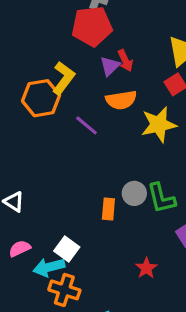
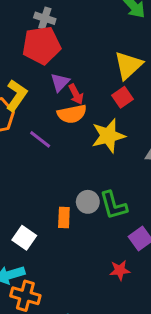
red arrow: (125, 61) -> (76, 94), moved
white square: (67, 249) -> (24, 238), moved
red star: (146, 268) -> (120, 270), moved, turned 30

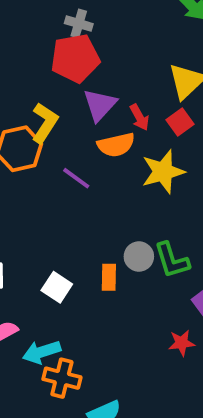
purple triangle: (60, 82) -> (100, 105), size x1.4
red arrow: (76, 94) -> (139, 117), moved
white square: (24, 238) -> (57, 287), moved

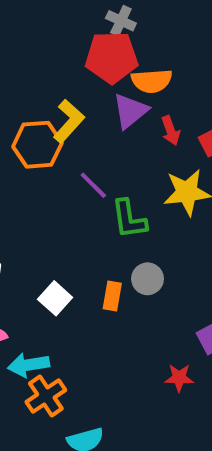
orange semicircle: (116, 145) -> (152, 81), moved
green L-shape: (172, 260) -> (129, 219), moved
orange cross: (62, 378) -> (46, 396), turned 33

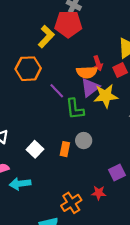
orange semicircle: (152, 81) -> (87, 72), moved
purple triangle: (130, 111) -> (90, 87), moved
yellow L-shape: (69, 121) -> (46, 37), moved
orange cross: (46, 396) -> (71, 203), moved

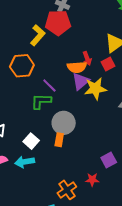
green L-shape: (75, 109) -> (41, 101), moved, turned 100
gray circle: (84, 141) -> (64, 123), moved, size x1.5
cyan arrow: (20, 184) -> (25, 162), moved

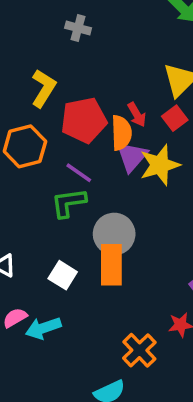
red pentagon: (58, 23) -> (84, 120), moved
orange semicircle: (77, 67) -> (121, 133), turned -78
orange rectangle: (59, 140) -> (111, 265), size x1.6
cyan arrow: (25, 162) -> (43, 328), moved

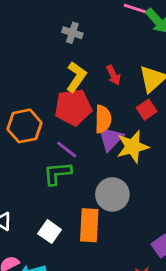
yellow L-shape: (44, 88) -> (76, 77), moved
red arrow: (137, 115) -> (113, 75), moved
gray circle: (114, 234) -> (112, 194), moved

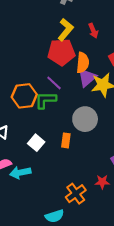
orange hexagon: (25, 126) -> (24, 96), moved
orange rectangle: (89, 225) -> (66, 140), size x0.6

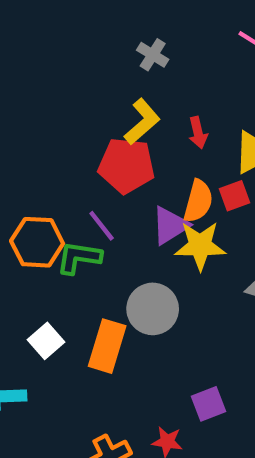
orange semicircle: (83, 63) -> (198, 201), moved
orange rectangle: (66, 140) -> (107, 346), size x1.6

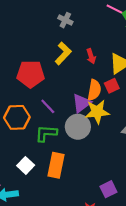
red pentagon: (126, 166) -> (30, 74), moved
green L-shape: (79, 258) -> (46, 133), moved
gray circle: (153, 309) -> (78, 127), moved

